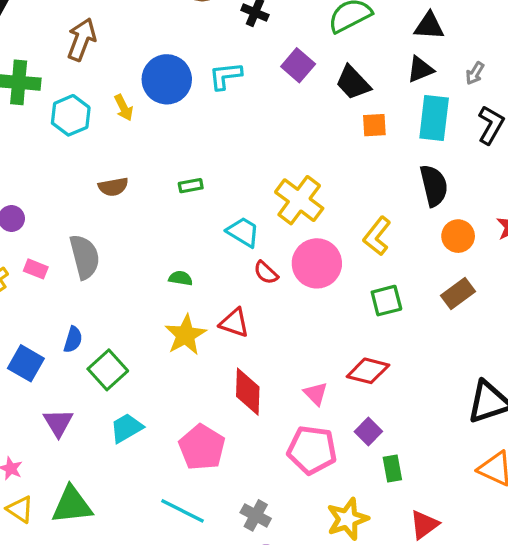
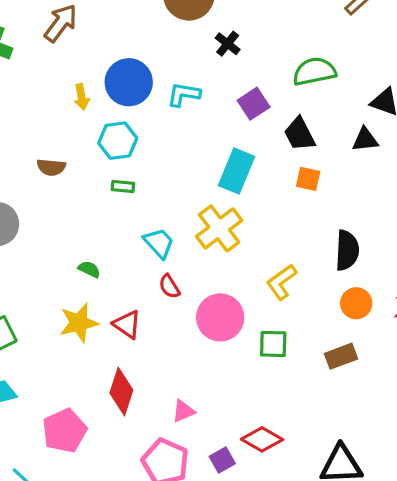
cyan hexagon: (71, 115) -> (118, 141), moved
cyan rectangle: (434, 118) -> (236, 171), moved
pink circle: (317, 263) -> (220, 317), moved
red diamond: (368, 371) -> (262, 439), moved
pink triangle: (316, 394) -> (183, 411), turned 35

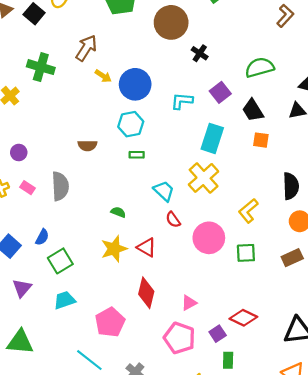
cyan L-shape: (184, 94) -> (182, 101), moved
yellow arrow: (82, 97) -> (103, 76), moved, turned -42

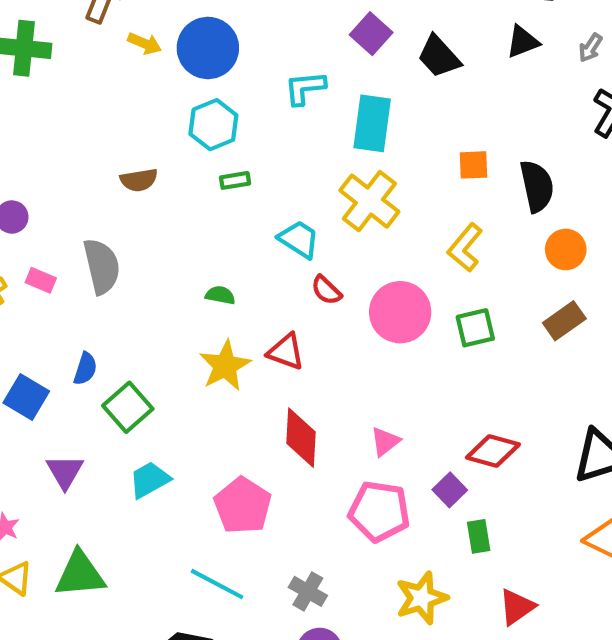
cyan L-shape: (182, 101) -> (305, 88), moved
orange square: (261, 140) -> (474, 165), moved

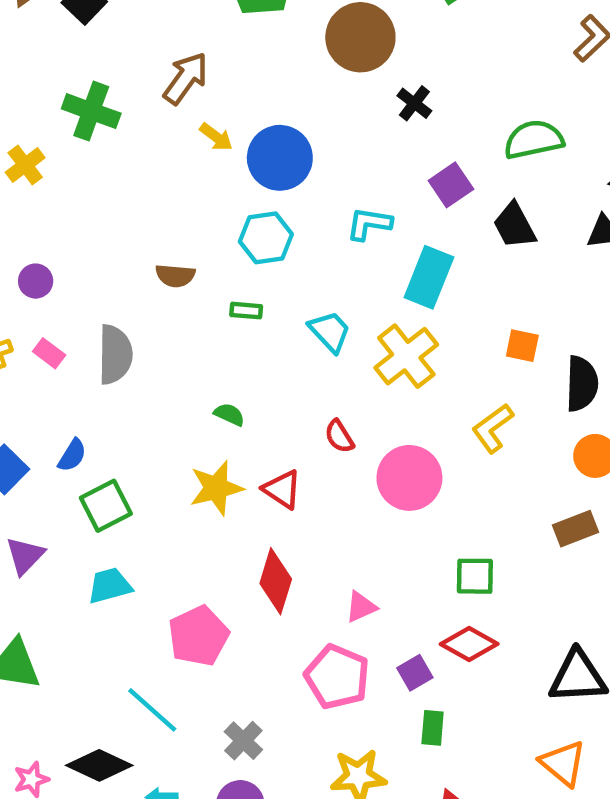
green rectangle: (235, 180) -> (246, 311), moved
cyan trapezoid: (299, 239) -> (330, 332), moved
green square: (475, 328) -> (475, 576), moved

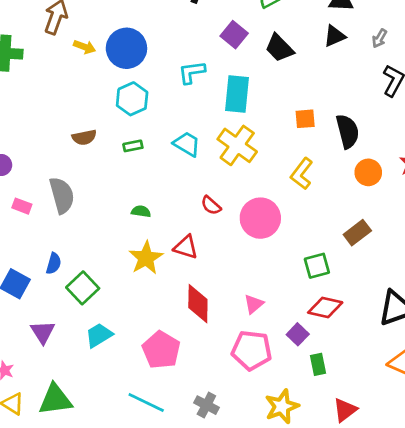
brown rectangle: (576, 529) -> (357, 233), moved

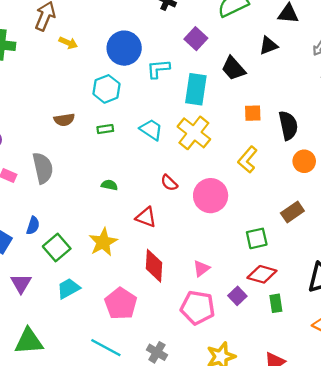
black triangle: (335, 36) -> (268, 45), moved
blue circle: (126, 48) -> (124, 48), moved
black trapezoid: (279, 48) -> (233, 68), moved
yellow star: (146, 258) -> (103, 242), moved
green rectangle: (318, 364) -> (276, 303), moved

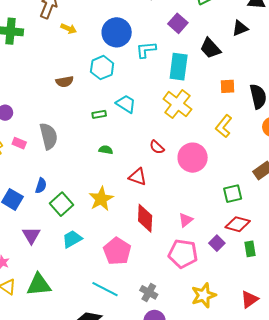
brown semicircle: (64, 120) -> (65, 82), moved
green rectangle: (105, 129) -> (99, 114), moved
cyan trapezoid: (151, 130) -> (126, 104), moved

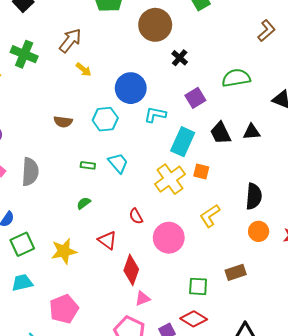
black triangle: (240, 28) -> (252, 132), moved
orange square: (228, 86) -> (201, 172), moved
green semicircle: (106, 150) -> (84, 203), turned -64
red diamond: (145, 218) -> (131, 270), moved

